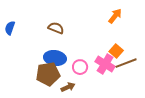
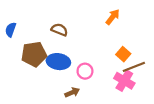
orange arrow: (115, 16) -> (113, 17), moved
pink cross: (105, 64) -> (124, 81), moved
brown pentagon: (48, 74) -> (34, 54), moved

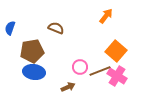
orange square: (123, 54) -> (116, 51), size x1.5
blue ellipse: (58, 62) -> (34, 72), moved
brown line: (134, 67) -> (100, 71), moved

